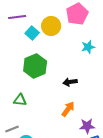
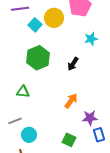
black arrow: (70, 82) -> (73, 64), moved, turned -48

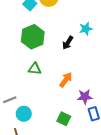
cyan star: (91, 39) -> (86, 29), moved
green triangle: (23, 92) -> (35, 69), moved

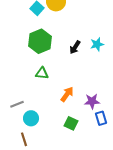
cyan star: (86, 29) -> (97, 44), moved
orange arrow: (66, 80) -> (67, 94), moved

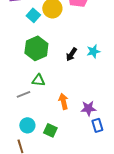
orange arrow: (67, 94) -> (63, 101), turned -49
gray line: (17, 104) -> (23, 94), moved
green square: (71, 123) -> (50, 130), moved

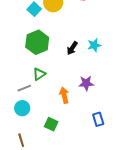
green triangle: (38, 80) -> (39, 74), turned -40
purple star: (88, 108) -> (86, 83), moved
cyan circle: (27, 125) -> (22, 108), moved

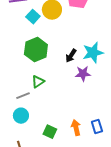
cyan star: (94, 45) -> (93, 53), size x1.5
purple star: (86, 83) -> (83, 74), moved
orange arrow: (64, 95) -> (76, 128), moved

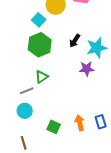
cyan square: (33, 17) -> (39, 20), moved
black arrow: (71, 56) -> (75, 41), moved

